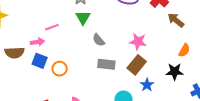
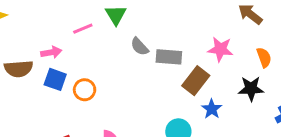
pink line: (52, 27) -> (83, 29), moved
pink star: (138, 42) -> (220, 49), moved
orange semicircle: (184, 50) -> (264, 57), turned -48
gray rectangle: (106, 64) -> (169, 57), moved

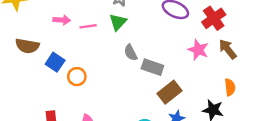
pink star: (220, 49) -> (198, 50), moved
pink arrow: (51, 52) -> (62, 20), moved

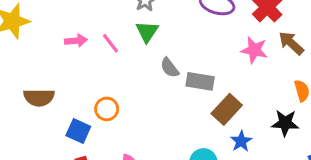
pink line: (88, 26) -> (110, 43), turned 70
brown semicircle: (27, 46) -> (39, 97), moved
blue square: (55, 62) -> (78, 131), moved

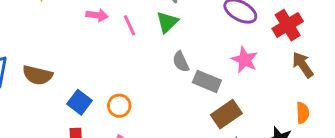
pink star: (254, 50) -> (245, 60), moved
brown semicircle: (39, 97) -> (37, 75), moved
orange circle: (107, 109) -> (119, 106), moved

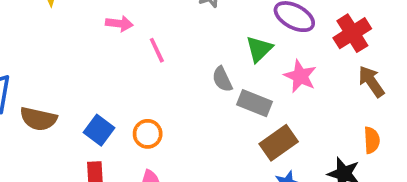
green triangle: (167, 22) -> (259, 49), moved
pink line: (129, 25) -> (157, 50), moved
brown semicircle: (37, 75) -> (38, 119), moved

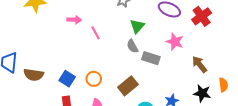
green triangle: (259, 49) -> (137, 26), moved
brown arrow: (371, 81) -> (200, 64), moved
orange semicircle: (372, 140) -> (223, 85), moved
brown rectangle: (279, 143) -> (128, 86), moved

